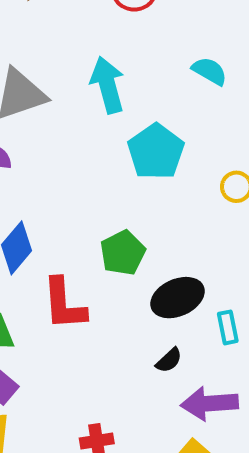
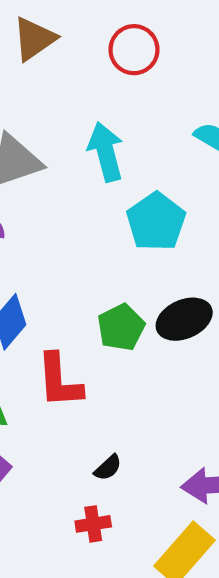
black ellipse: (178, 298) -> (184, 319), moved
black semicircle: (169, 360) -> (108, 468), moved

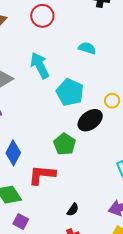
black ellipse: (184, 319) -> (90, 120), moved
red L-shape: (59, 381) -> (42, 175), turned 112

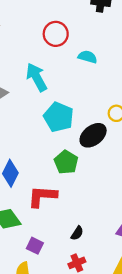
red circle: (42, 16) -> (56, 34), moved
cyan pentagon: (70, 92) -> (59, 117), moved
purple square: (21, 221) -> (35, 246), moved

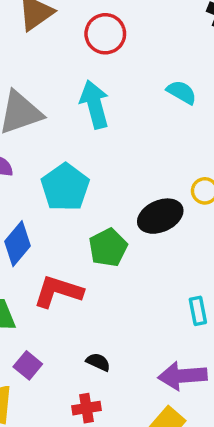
red circle: (56, 34) -> (105, 34), moved
cyan pentagon: (59, 117) -> (65, 187), moved
black semicircle: (77, 233) -> (98, 362), turned -112

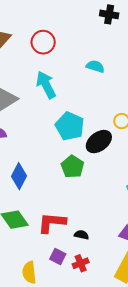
cyan pentagon: (65, 187) -> (70, 126), moved
red L-shape: (58, 291) -> (52, 223), moved
purple square: (28, 365) -> (58, 256), moved

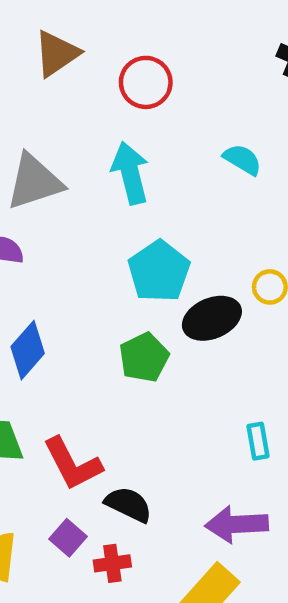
red L-shape: (52, 223) -> (72, 464), turned -136
black semicircle: (81, 235) -> (128, 504), size x1.5

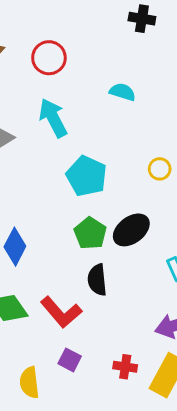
black ellipse: (212, 318) -> (131, 230), moved
black semicircle: (128, 504) -> (97, 280), moved, turned -108
red cross: (112, 563) -> (125, 367), moved, turned 30

